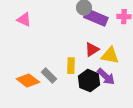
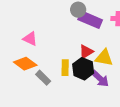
pink triangle: (24, 20) -> (30, 39), moved
orange diamond: (28, 81) -> (25, 64), moved
black hexagon: (89, 81) -> (83, 69), moved

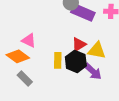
pink triangle: (30, 39) -> (29, 40), moved
gray rectangle: (43, 78) -> (25, 78), moved

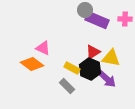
yellow rectangle: (58, 60) -> (72, 68), turned -63
gray rectangle: (25, 78) -> (67, 86), moved

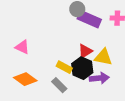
pink triangle: (43, 48) -> (22, 47), moved
orange diamond: (32, 64) -> (25, 79), moved
purple arrow: (107, 79) -> (99, 78), turned -48

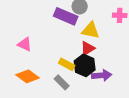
purple rectangle: (89, 19) -> (66, 16), moved
yellow triangle: (103, 57) -> (91, 30), moved

